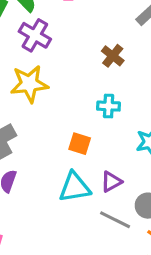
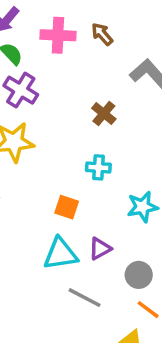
gray line: (115, 220) -> (85, 298), moved

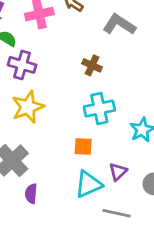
cyan cross: (98, 167) -> (99, 109), size x1.5

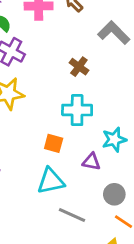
purple triangle: (118, 172) -> (91, 162), moved, turned 42

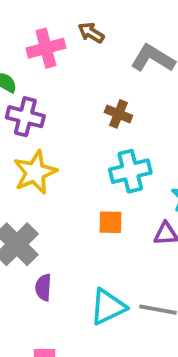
cyan triangle: (51, 181) -> (108, 307), moved

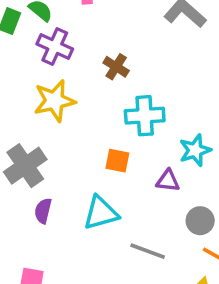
brown cross: (118, 114) -> (116, 67), moved
cyan triangle: (108, 307) -> (101, 213), moved

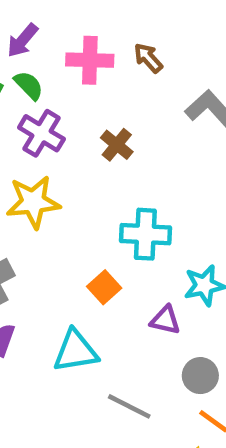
brown cross: (116, 67) -> (117, 145), moved
orange square: (117, 161) -> (104, 287), turned 30

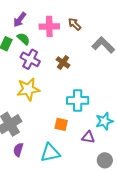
orange square: (104, 287) -> (61, 124), turned -32

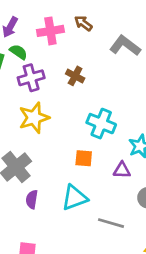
purple cross: (30, 59) -> (31, 78), turned -36
cyan cross: (78, 100) -> (101, 124), turned 30

